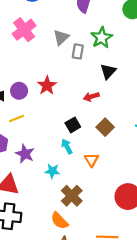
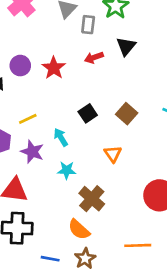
purple circle: (19, 91) -> (20, 66), moved
red arrow: (91, 97) -> (94, 58), moved
yellow line: (16, 119) -> (28, 119), moved
cyan arrow: (67, 146) -> (61, 137), moved

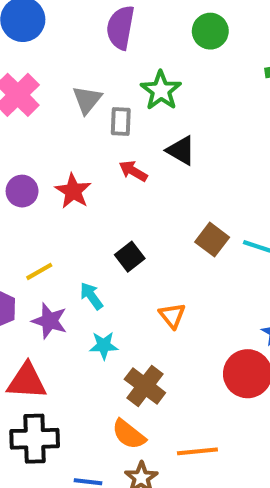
black triangle: (126, 46) -> (181, 150), turned -35
red arrow: (94, 58) -> (133, 171), turned 54
brown square: (127, 114) -> (212, 240), moved
orange line: (138, 245) -> (197, 451), moved

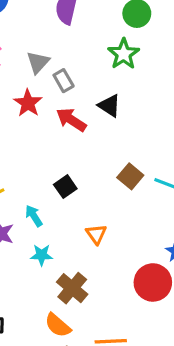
green star: (161, 90) -> (124, 54), moved
gray rectangle: (121, 121) -> (64, 81), turned -35
red arrow: (133, 171) -> (71, 120), size x1.4
red star: (73, 191) -> (28, 103), moved

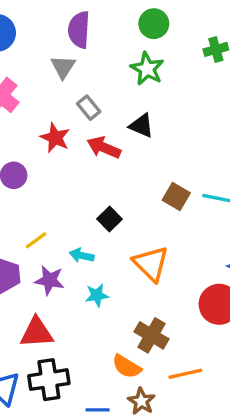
gray triangle: (38, 62) -> (63, 67), moved
cyan arrow: (34, 216) -> (82, 255), turned -35
orange triangle: (96, 234) -> (151, 264), size x1.6
brown cross: (72, 288) -> (151, 335), moved

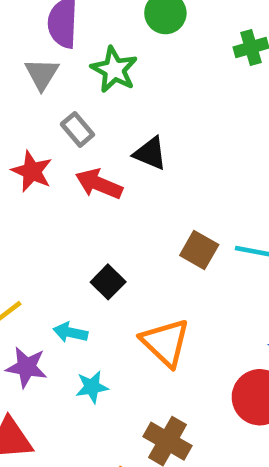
green star: (147, 69) -> (114, 70), moved

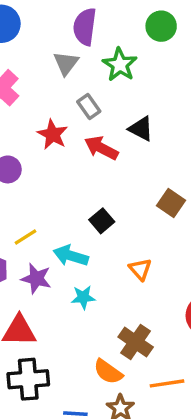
cyan arrow: (70, 332) -> (71, 256), size x1.4
orange triangle: (165, 342) -> (140, 269), size x0.6

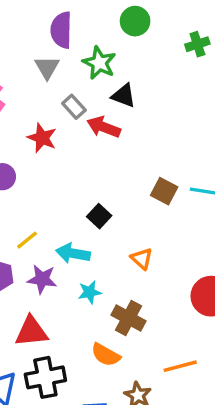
black triangle: (141, 129) -> (124, 96), moved
red arrow: (101, 148) -> (104, 127), moved
brown cross: (136, 342) -> (128, 318), moved
orange semicircle: (108, 372) -> (106, 355), moved

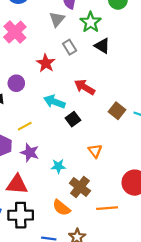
red arrow: (104, 127) -> (85, 87), moved
cyan arrow: (73, 253) -> (54, 102), moved
orange line: (180, 366) -> (107, 208), moved

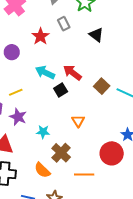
black triangle: (102, 46) -> (96, 35), moved
red arrow: (85, 87) -> (72, 73), moved

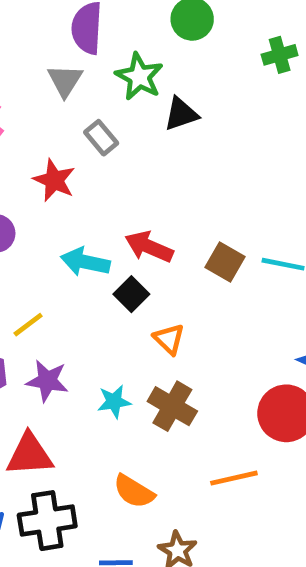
black triangle: (96, 35) -> (181, 114), moved, turned -42
orange triangle: (78, 121) -> (169, 339), moved
brown cross: (61, 153) -> (172, 406), moved

